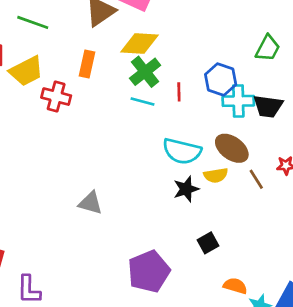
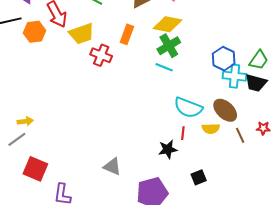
green trapezoid: (268, 48) -> (259, 60), moved
red line: (179, 92) -> (183, 133), moved
black star: (186, 189) -> (168, 149), moved
gray triangle: (90, 203) -> (112, 167), moved

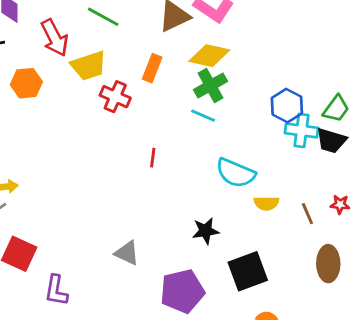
orange hexagon: (35, 32) -> (26, 83), moved
brown ellipse: (225, 110) -> (328, 264), moved, turned 45
red line: (183, 133) -> (153, 158), moved
black square: (199, 177) -> (248, 271), size x1.8

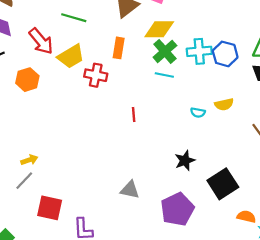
cyan cross: (302, 130) -> (199, 51), moved
cyan semicircle: (236, 173) -> (198, 113), size x0.5
yellow semicircle: (266, 203) -> (224, 104), moved

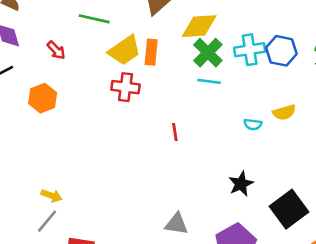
red arrow: (41, 41) -> (56, 50), size x0.6
yellow trapezoid: (71, 56) -> (125, 50), moved
yellow arrow: (29, 160) -> (52, 196), turned 42

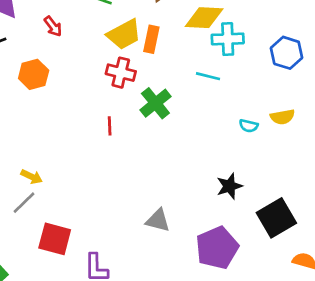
cyan cross: (250, 50) -> (228, 39), moved
green cross: (208, 53) -> (155, 103), moved
red line: (175, 132) -> (110, 126), moved

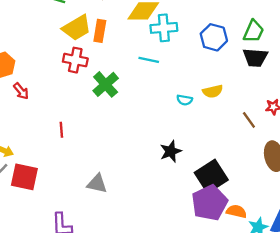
red arrow: (53, 26) -> (21, 91), moved
red line: (110, 126) -> (61, 130), moved
gray triangle: (158, 220) -> (97, 184), moved
red square: (55, 239) -> (24, 177), moved
purple pentagon: (217, 248) -> (210, 203), moved

